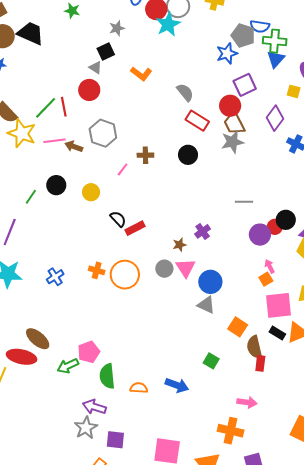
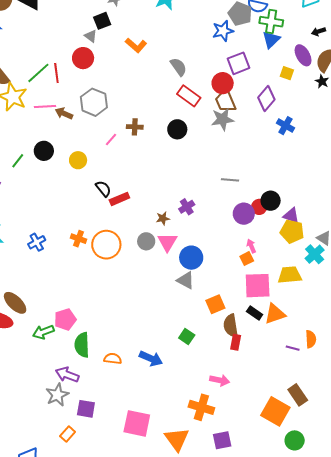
orange square: (238, 327) -> (215, 304), turned 30

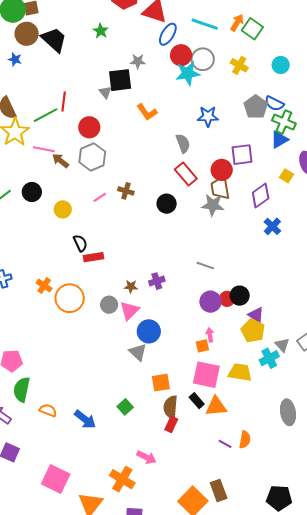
black square: (102, 21) -> (120, 80), size x1.4
blue star: (223, 31) -> (208, 116), moved
red circle: (83, 58) -> (89, 127), moved
red line: (56, 73) -> (64, 102), moved

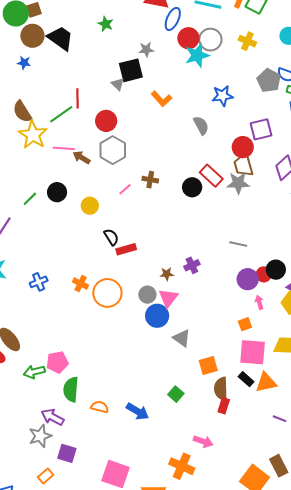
red rectangle: (186, 174) -> (211, 176), moved
blue circle: (149, 331) -> (157, 316), moved
pink arrow: (210, 335) -> (259, 302), moved

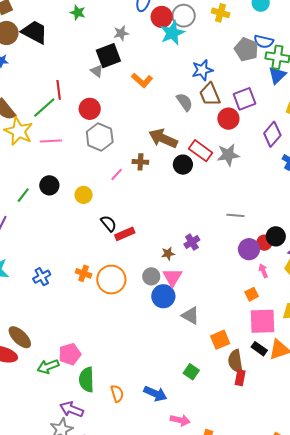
brown arrow: (82, 158) -> (163, 138), moved, size x1.6
brown trapezoid: (243, 165) -> (210, 94), moved
orange semicircle: (100, 407) -> (117, 394), turned 66
pink arrow: (203, 441) -> (180, 420), moved

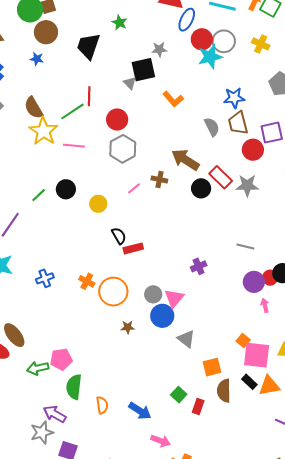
black trapezoid: (35, 32) -> (88, 46), moved, turned -108
brown star: (168, 254) -> (128, 327), moved
orange square: (252, 294) -> (243, 340), moved, turned -32
red rectangle: (240, 378) -> (198, 406), moved

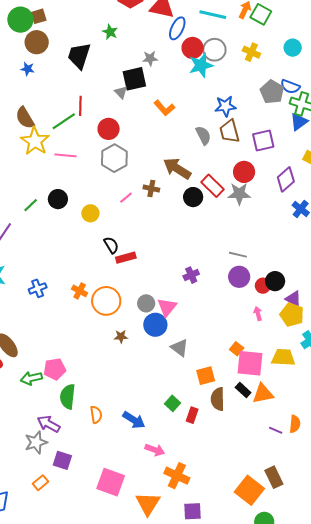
red circle: (253, 150) -> (244, 172), moved
purple circle: (254, 282) -> (239, 277), moved

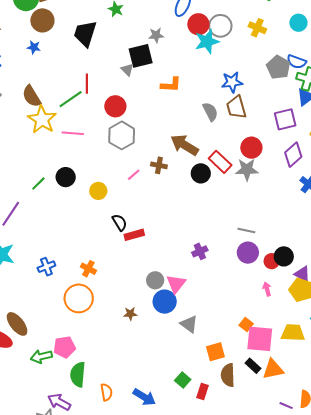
orange L-shape: (164, 108) -> (171, 85), turned -45
purple square: (263, 141) -> (285, 119), moved
orange circle: (106, 301) -> (79, 298), moved

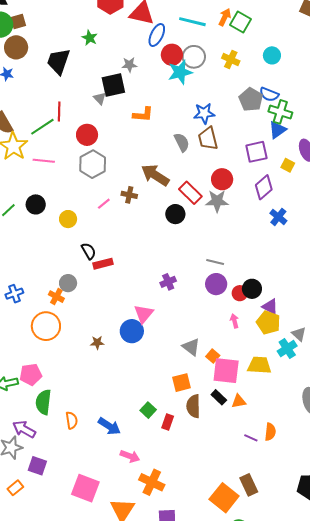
black circle: (201, 173) -> (175, 214), moved
gray circle: (155, 280) -> (68, 283), moved
gray triangle: (189, 324) -> (191, 347), moved
orange triangle: (273, 369) -> (239, 401), size x0.7

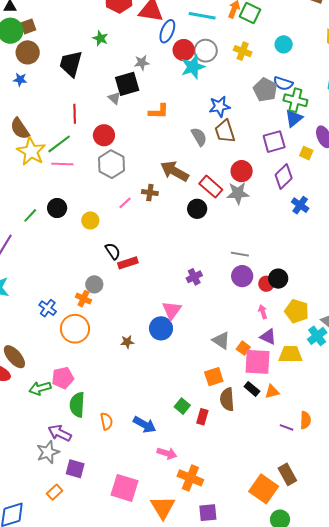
green line: (42, 127) -> (59, 144), moved
blue cross: (14, 294) -> (48, 308), moved, turned -30
purple triangle: (270, 307) -> (268, 337), moved

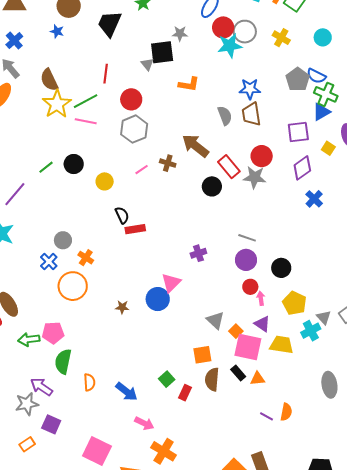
gray circle: (94, 284) -> (63, 240), moved
red circle: (266, 284) -> (250, 287), moved

